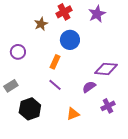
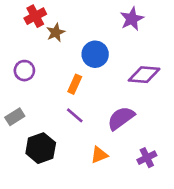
red cross: (64, 12) -> (35, 16), moved
purple diamond: (106, 69) -> (144, 75), moved
purple semicircle: (89, 87) -> (121, 118), size x1.5
purple cross: (108, 106) -> (147, 158), moved

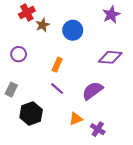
purple star: (132, 19) -> (111, 15), moved
blue circle: (95, 54) -> (73, 30), moved
gray rectangle: (15, 117) -> (11, 90), turned -32
purple cross: (147, 158) -> (98, 129), moved, turned -32

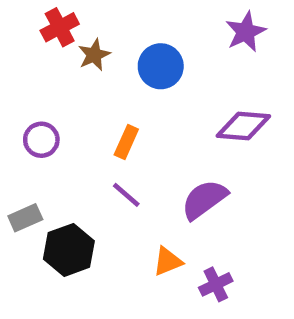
purple circle: (19, 54) -> (41, 140), moved
gray rectangle: (11, 90) -> (25, 218), moved, turned 40
purple cross: (98, 129) -> (216, 284), turned 32

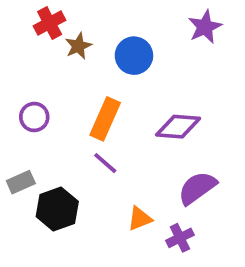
purple diamond: (243, 126) -> (178, 127), moved
orange rectangle: (126, 142) -> (105, 119), size x1.5
purple semicircle: (204, 199) -> (197, 188), moved

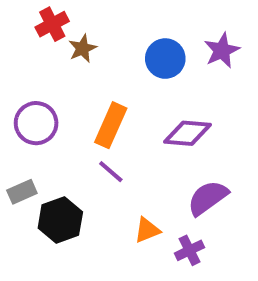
purple star: (205, 27) -> (222, 50), moved
blue circle: (134, 56) -> (165, 59), moved
purple circle: (34, 117) -> (36, 123), size x1.4

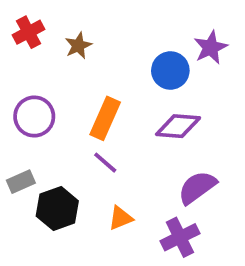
red cross: (52, 24) -> (29, 32), moved
blue circle: (165, 59) -> (170, 70), moved
orange triangle: (147, 230) -> (121, 218), moved
purple cross: (190, 250) -> (180, 237), size x1.4

